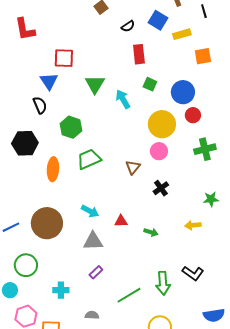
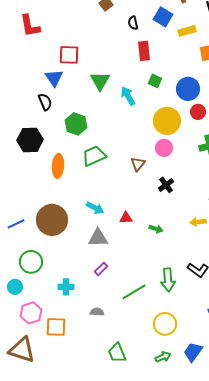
black semicircle: (128, 26) -> (133, 23), turned 112

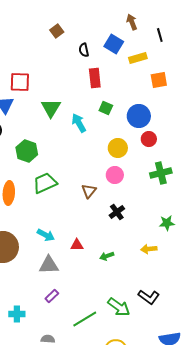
yellow circle: (167, 121) -> (118, 148), size x0.7
green arrow: (156, 229) -> (107, 256), turned 144
green arrow: (168, 280) -> (119, 307), turned -50

